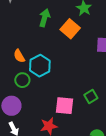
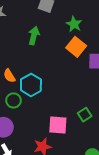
orange square: (70, 29) -> (76, 47), moved

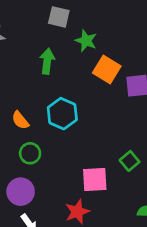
green star: (74, 24) -> (86, 41), moved
cyan hexagon: (31, 85) -> (62, 114), moved

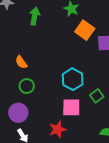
green arrow: (47, 61) -> (35, 16), moved
cyan hexagon: (62, 114) -> (73, 79), moved

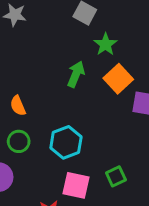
green arrow: (35, 16) -> (76, 74), moved
cyan hexagon: (73, 79) -> (66, 142), moved

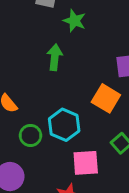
orange square: (118, 79) -> (106, 98), moved
green circle: (19, 141) -> (30, 135), moved

